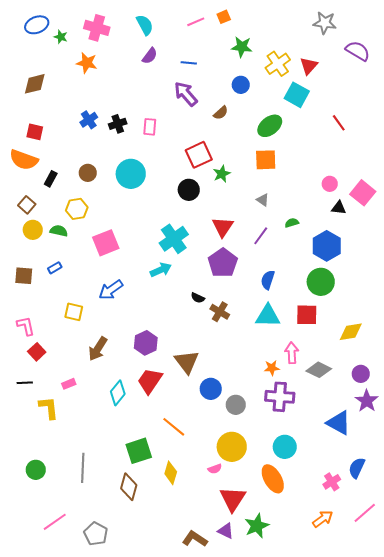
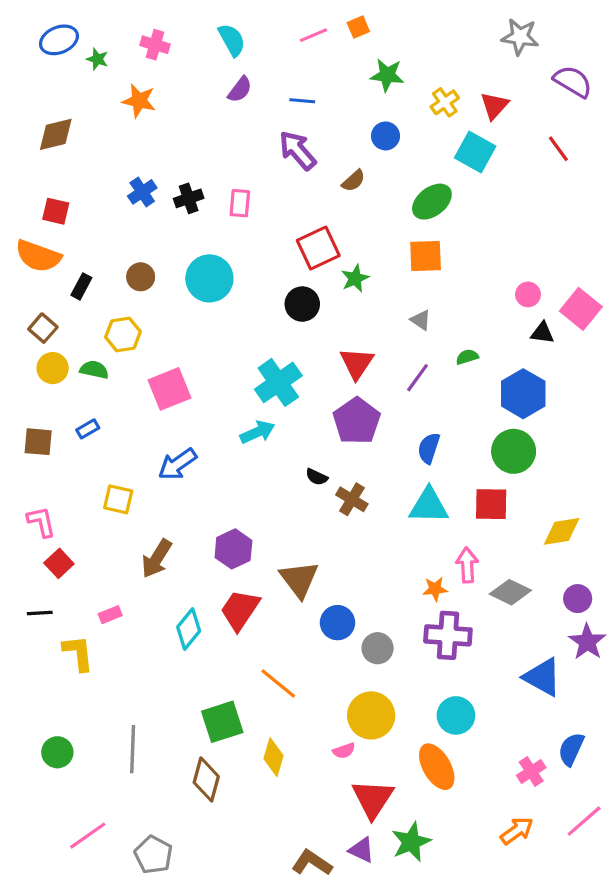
pink cross: (97, 28) -> (155, 45), size x0.7
yellow cross: (278, 64) -> (445, 102), size x0.7
red line: (339, 123) -> (558, 149), moved

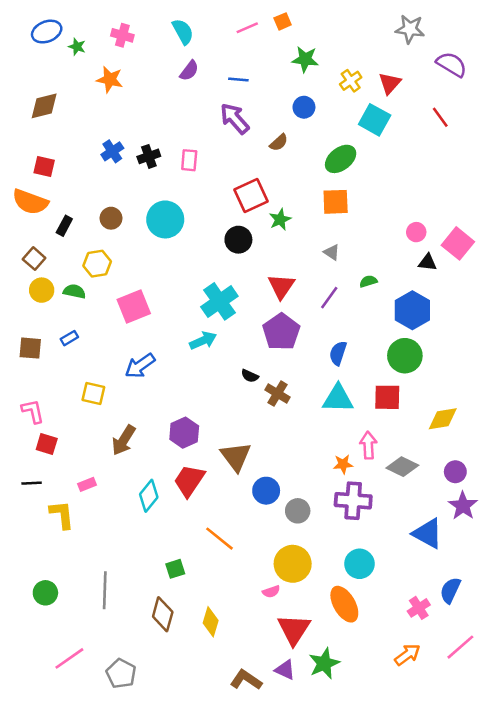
red square: (59, 563) -> (47, 444), turned -30
green square: (222, 722) -> (175, 569), size x0.6
yellow diamond: (273, 757) -> (211, 622), moved

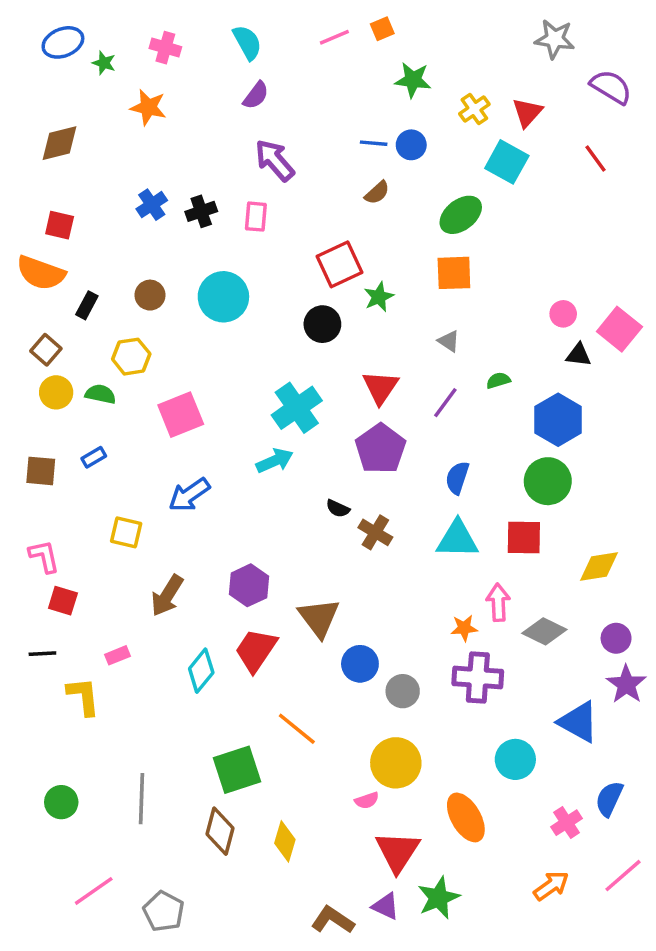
blue line: (238, 79) -> (374, 143), moved
purple arrow: (235, 119) -> (275, 160), moved
cyan circle: (359, 564) -> (515, 759), moved
green square: (175, 569) -> (237, 770), size x1.8

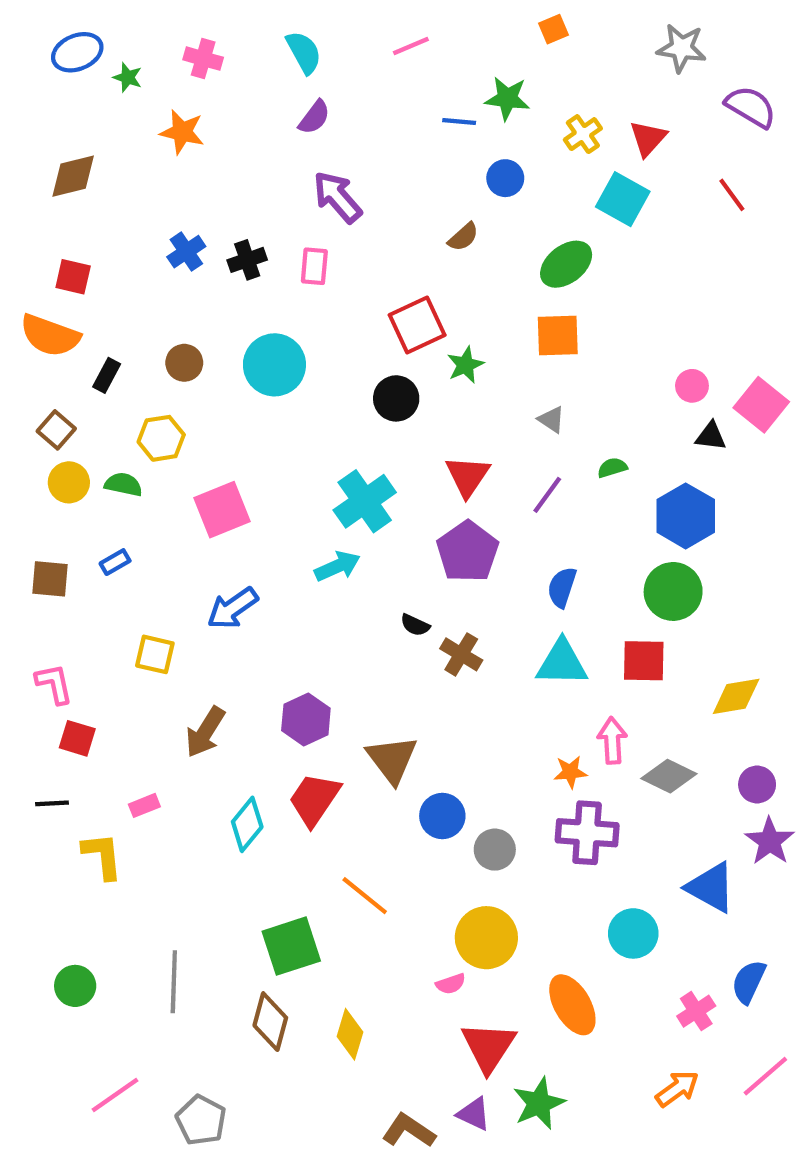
orange square: (382, 29) -> (554, 29), moved
blue line: (374, 143) -> (459, 121), moved

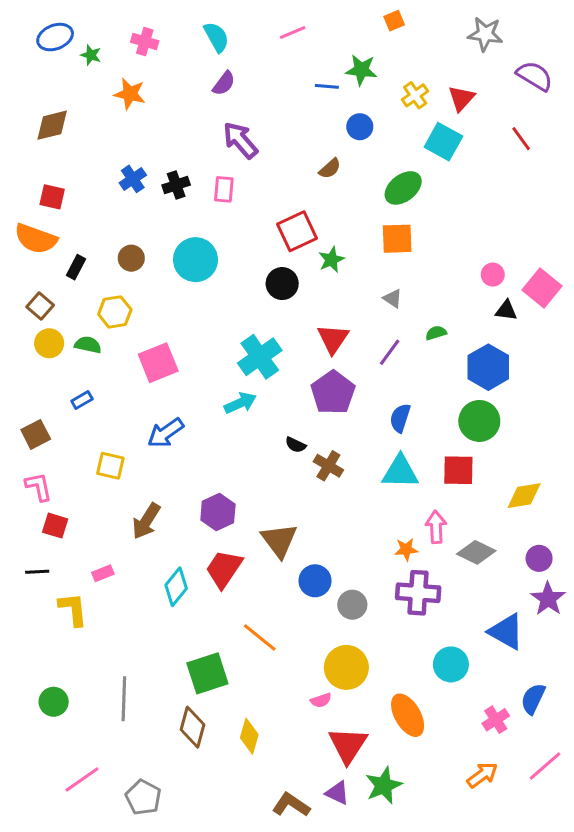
brown square: (50, 579) -> (36, 434), moved, turned -32

